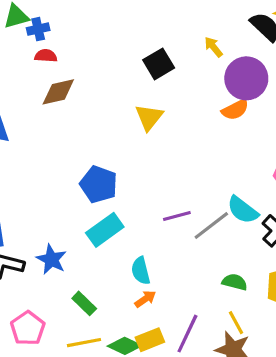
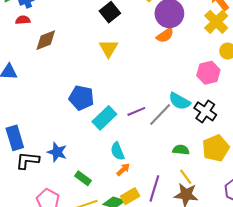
red semicircle: (46, 56) -> (23, 20), moved
cyan rectangle: (105, 230) -> (104, 118), moved

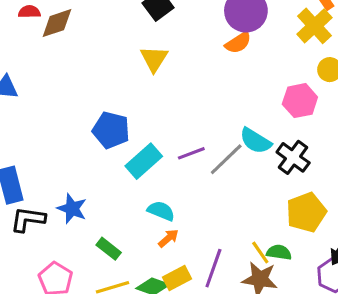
brown diamond: (46, 40) -> (57, 23), moved
green semicircle: (181, 150) -> (279, 252), moved
cyan semicircle: (117, 151) -> (161, 211), turned 132

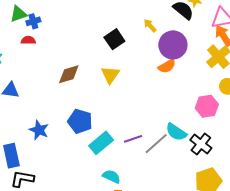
brown diamond: (57, 23) -> (69, 74), moved
blue star: (72, 209) -> (39, 130), moved

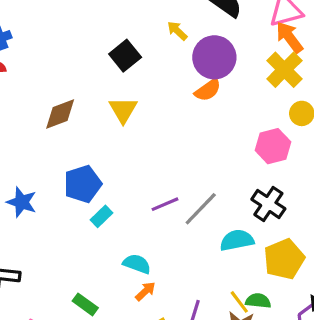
blue pentagon: (80, 121) -> (83, 184), turned -30
cyan semicircle: (176, 132) -> (237, 240), moved, turned 140
cyan rectangle: (101, 143) -> (102, 216), moved, size x0.6

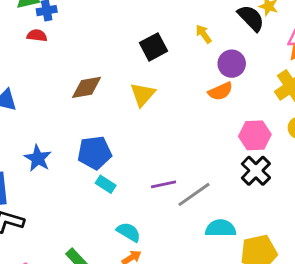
purple circle: (214, 57) -> (232, 64), size x0.7
pink hexagon: (273, 146) -> (255, 135), moved
black cross: (268, 204) -> (256, 171), moved
cyan rectangle: (102, 216) -> (106, 184), turned 66

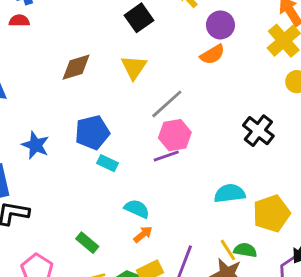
pink hexagon: (255, 135) -> (175, 135), moved
gray line: (194, 194) -> (167, 104), moved

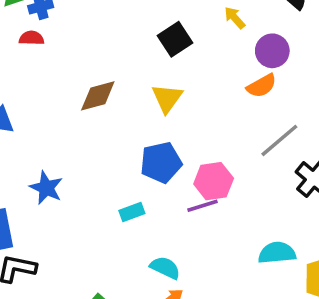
gray line: (167, 104) -> (279, 140), moved
blue pentagon: (92, 132) -> (161, 162), moved
cyan rectangle: (108, 163) -> (132, 212), turned -48

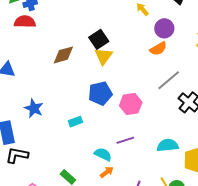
red semicircle: (32, 38) -> (25, 22), size x1.5
black square: (175, 39) -> (99, 39), moved
purple line: (202, 206) -> (125, 140), moved
cyan rectangle: (132, 212) -> (75, 122), moved

